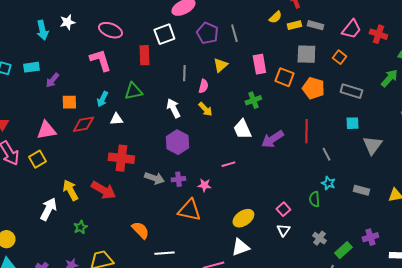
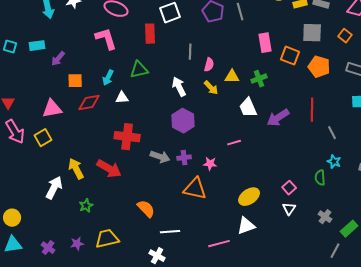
yellow triangle: (220, 65) -> (232, 77), moved, turned 42

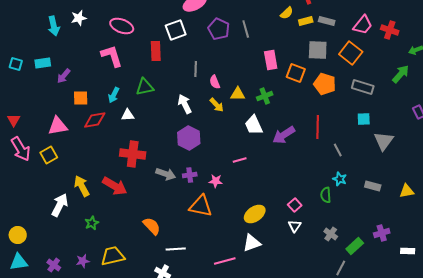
orange square: (345, 36) -> (351, 53), size x1.6
pink semicircle: (209, 65) -> (215, 82), turned 144

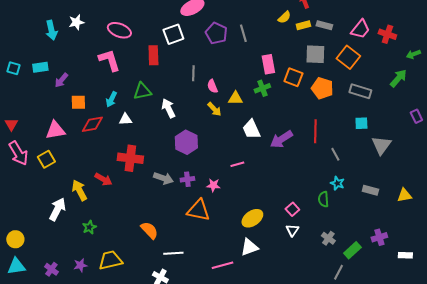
green cross: (265, 96) -> (262, 88), moved
white arrow: (185, 104) -> (168, 108), moved
red arrow: (115, 186) -> (103, 179), moved, size x0.7

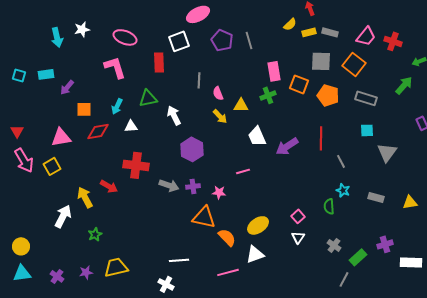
orange semicircle: (149, 230) -> (227, 237), moved
white rectangle: (405, 255) -> (411, 262), size x1.5

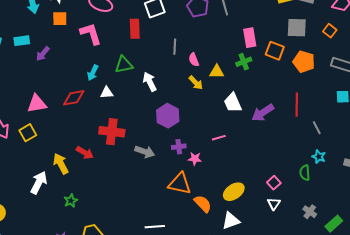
orange square: (354, 64) -> (330, 31), size x0.6
orange square: (84, 109) -> (60, 19), moved
purple cross: (193, 186) -> (179, 147), moved

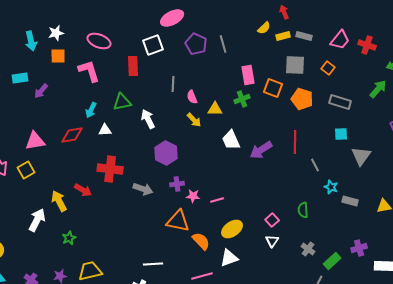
pink line: (219, 138) -> (217, 200), moved
cyan star: (319, 157) -> (331, 187), moved

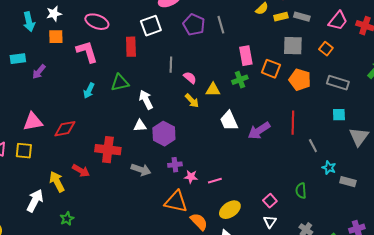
pink semicircle: (192, 97) -> (190, 78), turned 152
white triangle: (105, 130) -> (140, 126), moved
red diamond: (72, 135) -> (65, 129), moved
yellow square: (26, 170) -> (24, 151), turned 36

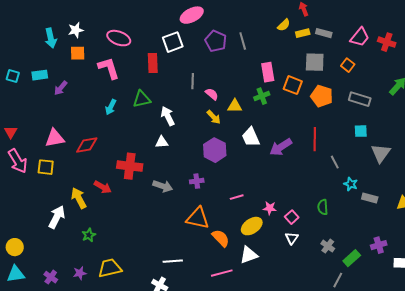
purple hexagon: (164, 134) -> (215, 150), moved
pink star: (191, 177) -> (270, 208), moved

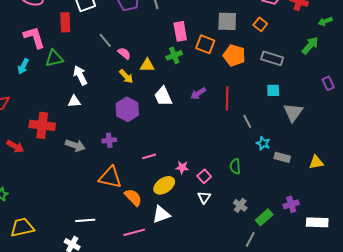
pink L-shape: (109, 68) -> (34, 37), moved
gray line: (193, 81) -> (105, 40), turned -42
purple arrow: (281, 147) -> (198, 93), moved, size x0.7

